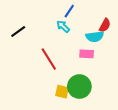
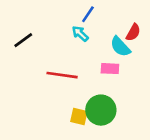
cyan semicircle: (95, 37) -> (120, 47), turned 54
red line: (49, 59) -> (62, 75), turned -50

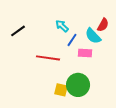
blue line: (88, 14) -> (72, 40), moved

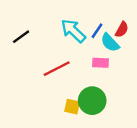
cyan arrow: (62, 26) -> (73, 31), size x1.6
blue line: (72, 40) -> (97, 31), moved
red line: (48, 58) -> (57, 69), turned -35

